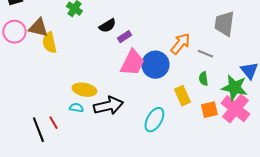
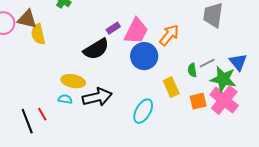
black semicircle: (107, 26) -> (96, 49), moved, size x1.5
gray line: (205, 54) -> (207, 63), moved, turned -49
pink trapezoid: (132, 63) -> (136, 31), moved

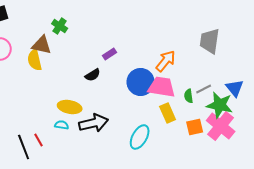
brown triangle: (27, 19) -> (42, 45), moved
pink trapezoid: (136, 31) -> (162, 87), moved, turned -108
black semicircle: (96, 49) -> (93, 75), size x0.6

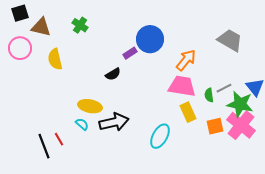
gray trapezoid: (210, 41) -> (230, 40), turned 112
brown triangle: (42, 45) -> (41, 27), moved
blue circle: (141, 82) -> (150, 39), moved
cyan semicircle: (62, 125) -> (82, 124), turned 32

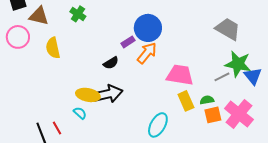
orange arrow: (186, 60) -> (147, 53), moved
green semicircle: (209, 95) -> (207, 100), moved, turned 88
green star: (240, 104) -> (238, 64), moved
black arrow: (114, 122) -> (108, 94), moved

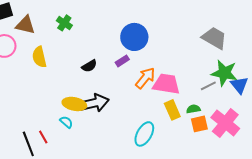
purple rectangle: (128, 42) -> (122, 61), moved
orange arrow: (147, 53) -> (145, 78), moved
black semicircle: (111, 63) -> (89, 66), moved

